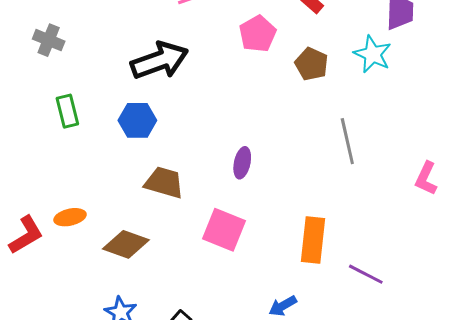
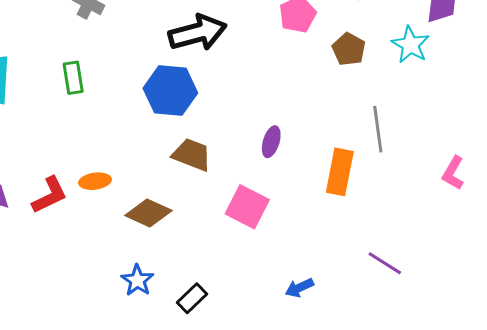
green rectangle: (67, 111) -> (73, 78), moved
blue hexagon: (137, 120) -> (170, 91), size x1.4
orange rectangle: (313, 240) -> (340, 172), moved

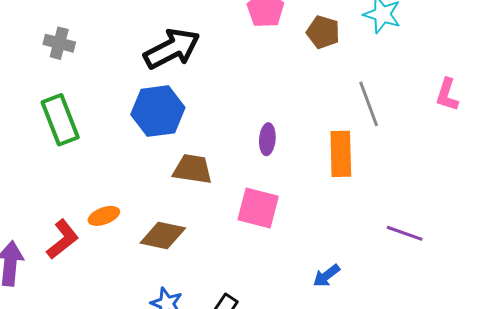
green rectangle: (73, 78) -> (60, 120), size x1.5
pink L-shape: (453, 173) -> (447, 95), moved

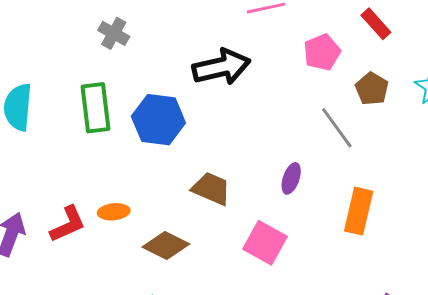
gray line: (369, 104) -> (337, 128), moved, turned -30
blue hexagon: (158, 111) -> (158, 120), moved

